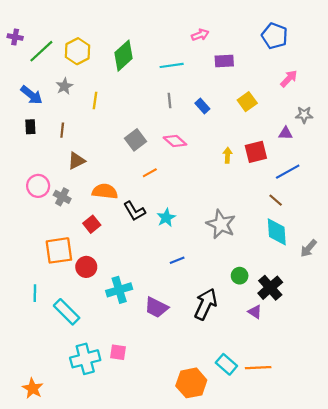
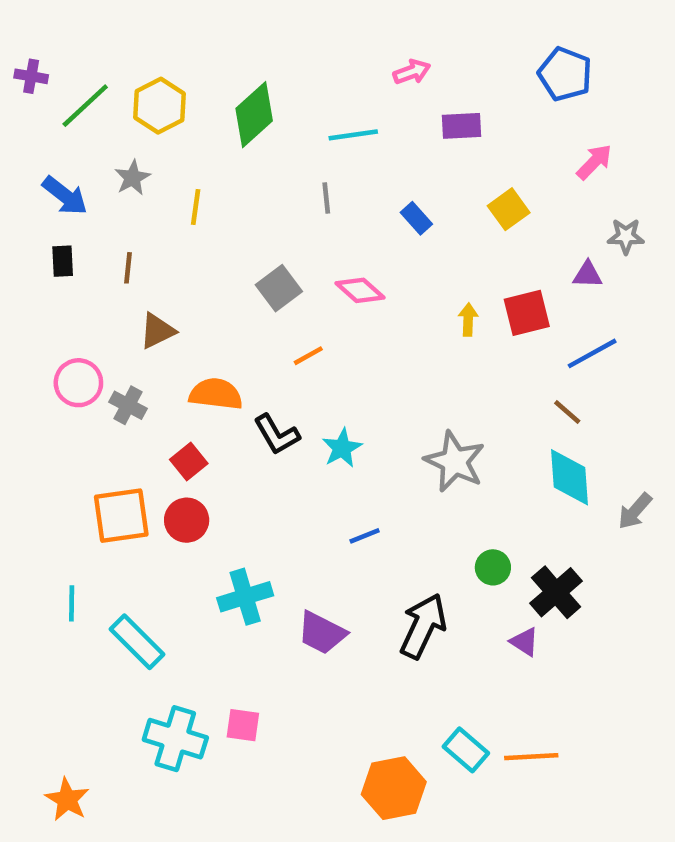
gray line: (169, 100) -> (326, 198), moved
red circle: (86, 267) -> (187, 520), moved
cyan cross: (85, 359) -> (175, 739), turned 32

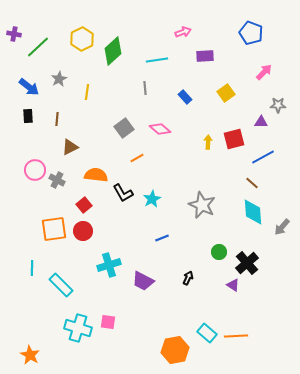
yellow hexagon: (160, 106) -> (82, 39), moved
black arrow: (423, 626) -> (188, 278), size x0.5

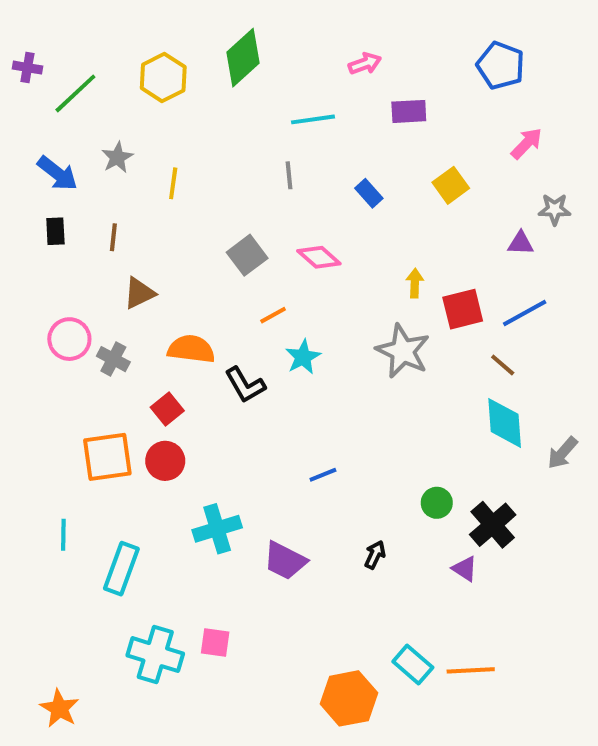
green diamond: (113, 51) -> (243, 58), moved
red square: (234, 139) -> (463, 309), moved
cyan star: (152, 199) -> (303, 357), moved
gray star: (202, 205) -> (403, 351), moved
cyan rectangle: (61, 285) -> (121, 569), turned 65

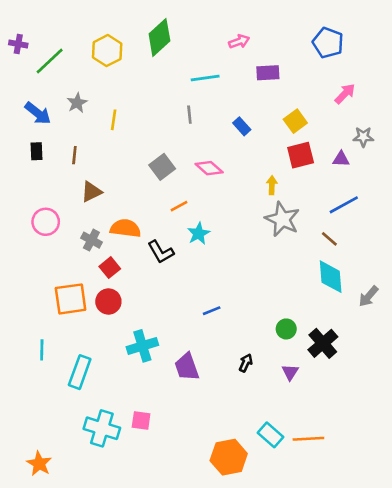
red square: (463, 309) -> (301, 155), moved
gray star: (403, 351) -> (282, 219), moved
gray cross: (113, 359) -> (91, 240), moved
purple trapezoid: (285, 561) -> (187, 367), turned 44
purple triangle: (465, 569) -> (290, 372), moved, turned 30

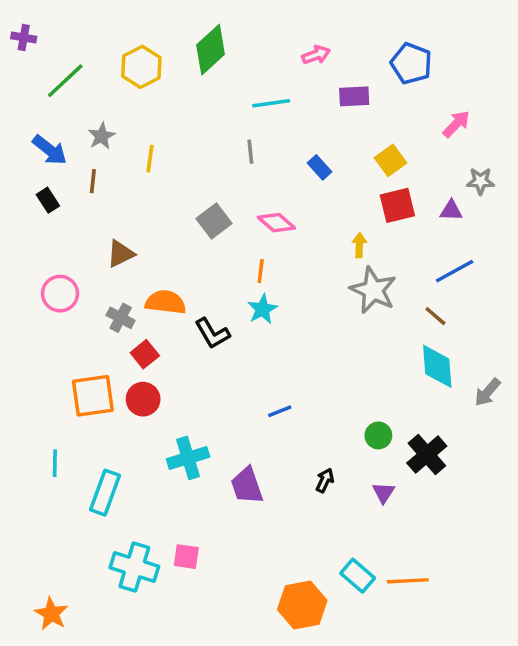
blue pentagon: (328, 43) -> (411, 63), moved
purple cross: (18, 44) -> (24, 38), moved
black rectangle: (37, 151) -> (48, 200), turned -30
brown line: (74, 155) -> (93, 181), moved
orange line: (179, 206) -> (261, 271), moved, turned -54

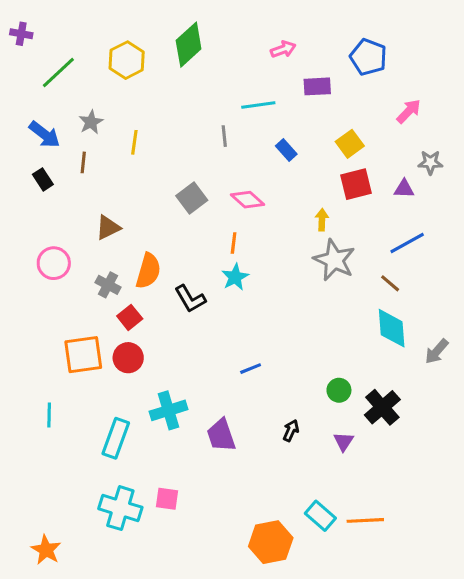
cyan line: (271, 103) -> (258, 105), moved
orange semicircle: (166, 302) -> (148, 271), turned 99
cyan rectangle: (105, 493) -> (116, 438), moved

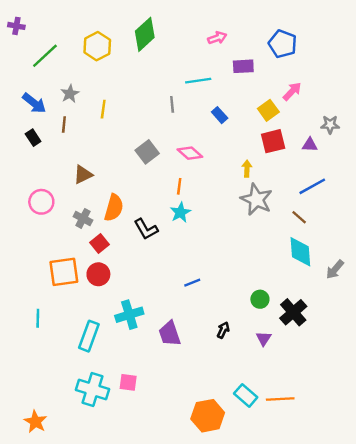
pink arrow: (409, 111) -> (292, 91), moved

